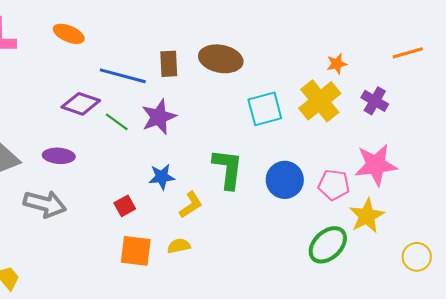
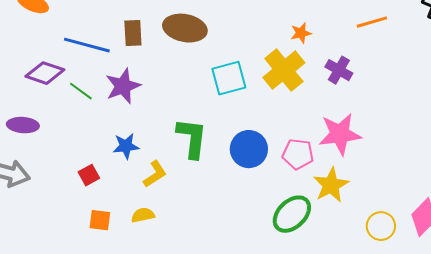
orange square: (136, 251) -> (100, 220), size x0.7

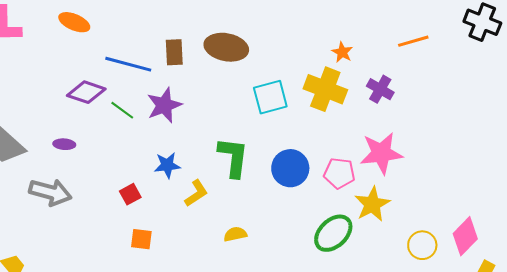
orange star: (301, 33) -> (342, 52), turned -30
yellow cross: (284, 70) -> (325, 89), turned -30
purple ellipse: (23, 125) -> (64, 144), size x0.7
yellow semicircle: (143, 215) -> (235, 234), moved

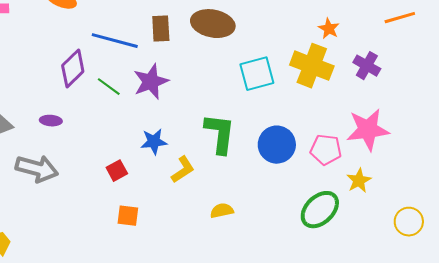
purple diamond: (86, 92) -> (73, 69), turned -63
yellow star: (372, 204) -> (359, 181), size x0.7

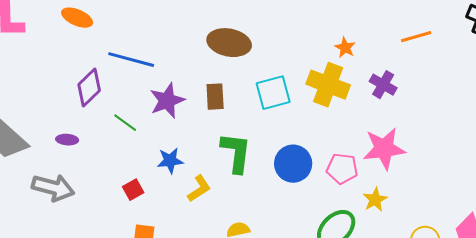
brown rectangle: (161, 29) -> (215, 97), moved
green line: (109, 87) -> (125, 123), moved

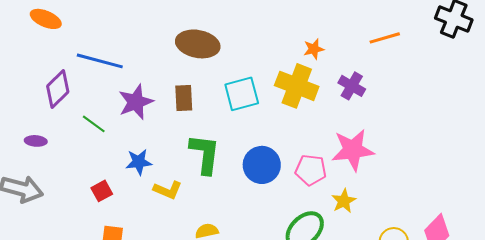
orange star: (345, 48) -> (314, 49), turned 30
yellow L-shape: (199, 189) -> (168, 190), turned 56

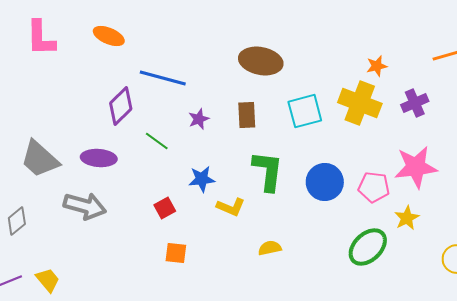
purple cross: (352, 86) -> (415, 103), turned 36
purple star: (136, 102) -> (199, 119), size x0.6
purple ellipse: (36, 141) -> (99, 158), size x1.6

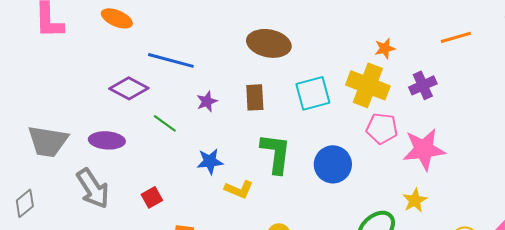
purple diamond: (121, 106) -> (129, 88), turned 72
gray trapezoid: (40, 159) -> (48, 141), turned -33
pink pentagon: (374, 187) -> (382, 128), moved
gray arrow: (85, 206) -> (93, 188), turned 42
red square: (165, 208) -> (152, 197), moved

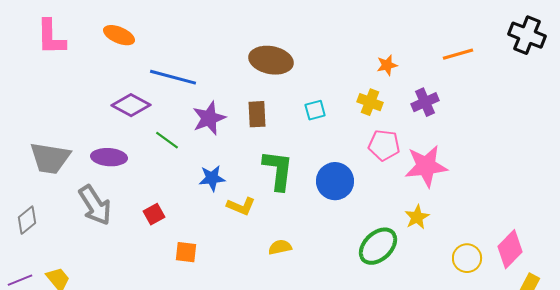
yellow cross: (368, 85) -> (370, 102), size x0.6
cyan square: (313, 93) -> (315, 110), size x0.6
purple star: (207, 101) -> (209, 118), size x1.6

